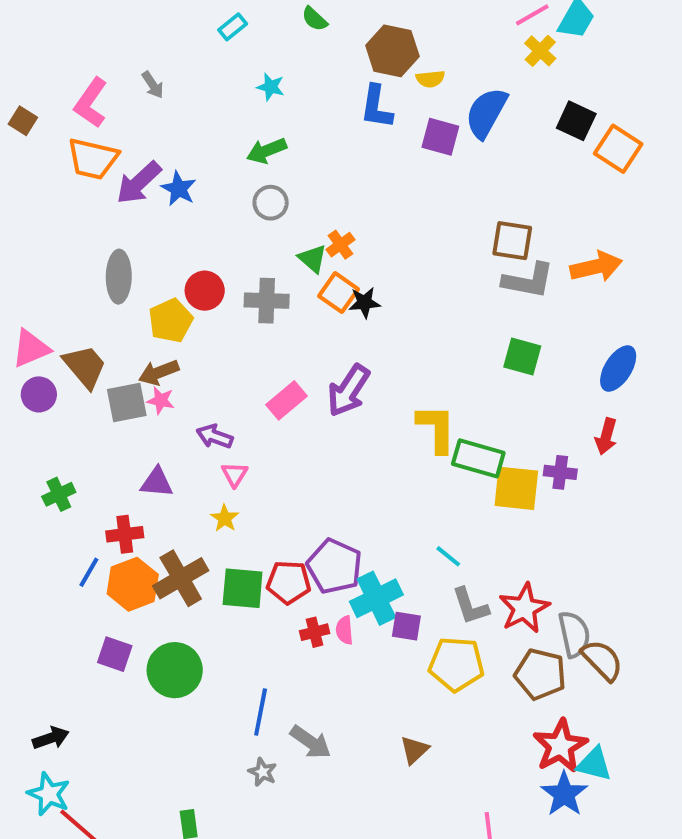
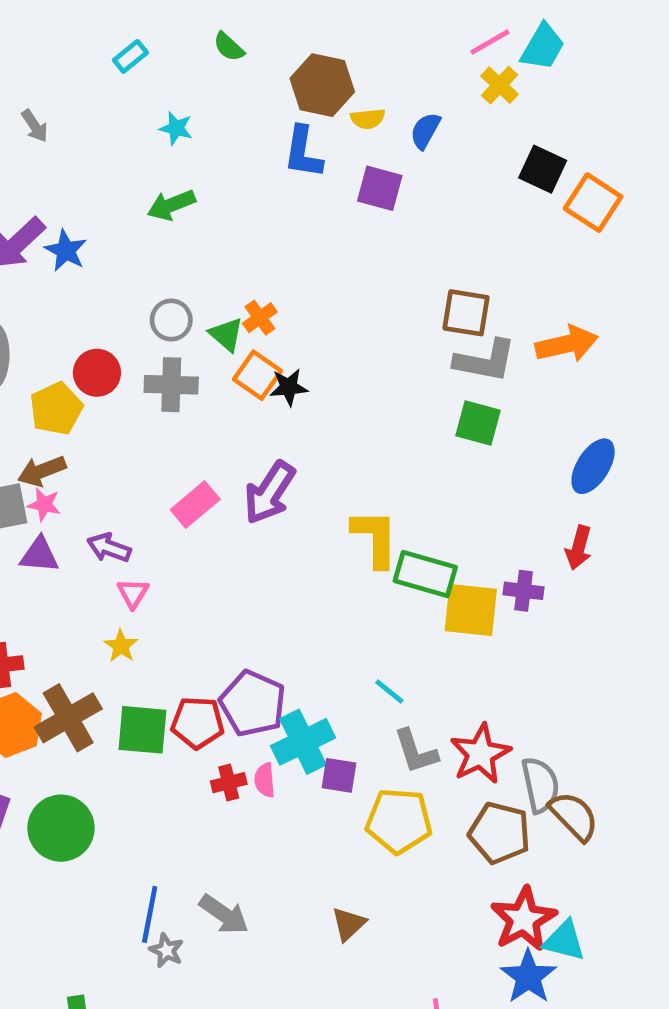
blue semicircle: (486, 113) -> (425, 131), moved, size x0.6
gray circle: (271, 203) -> (171, 320), moved
green square: (522, 356) -> (478, 423), moved
purple triangle: (157, 482) -> (39, 555), moved
blue line: (261, 712) -> (150, 914), moved

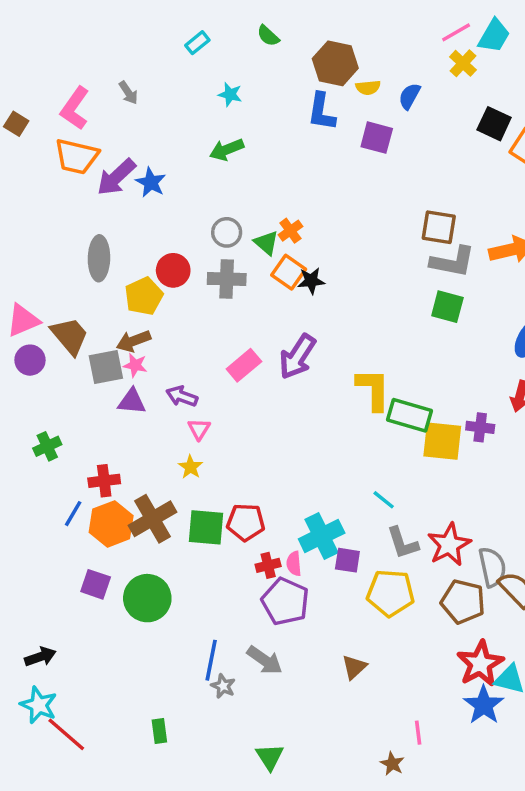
purple pentagon: (253, 703) -> (285, 602), moved

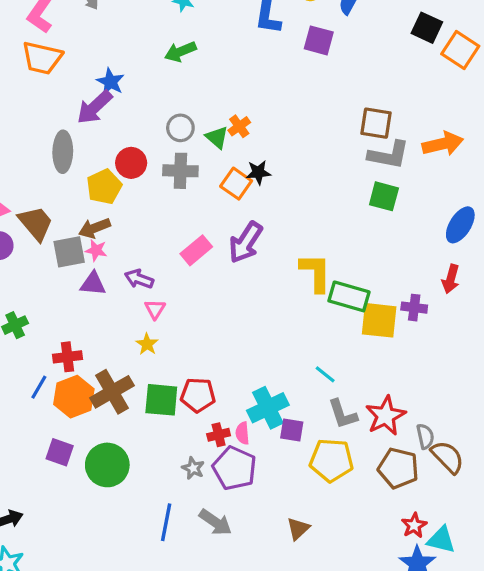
purple arrow: (116, 177) -> (95, 107), moved
orange square: (289, 272) -> (236, 184), moved
gray semicircle: (492, 567) -> (425, 436), size x0.7
red star: (480, 664) -> (414, 525), size x0.6
gray star: (223, 686) -> (193, 468), moved

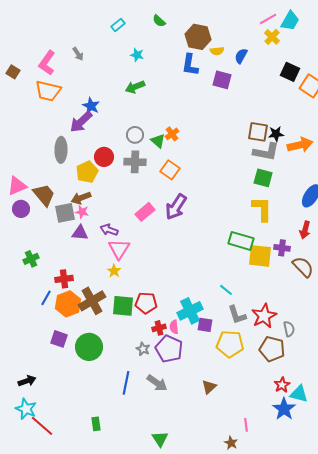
black star: (258, 172) -> (276, 134), moved
yellow L-shape: (316, 273) -> (262, 209), moved
pink triangle: (155, 309) -> (119, 249), size x1.6
brown semicircle: (448, 457) -> (303, 267), moved

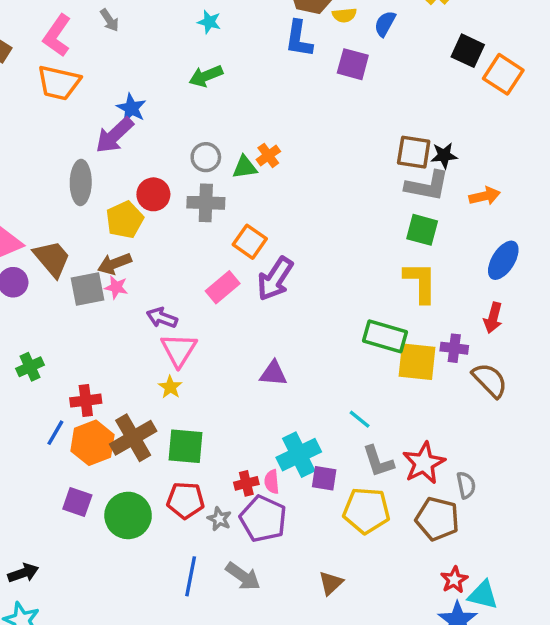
green triangle: (158, 141) -> (245, 167), turned -49
orange arrow: (300, 145) -> (485, 196), moved, size x0.7
orange square: (170, 170) -> (250, 242), moved
purple triangle: (80, 233) -> (273, 373), moved
red pentagon: (146, 303) -> (186, 500), moved

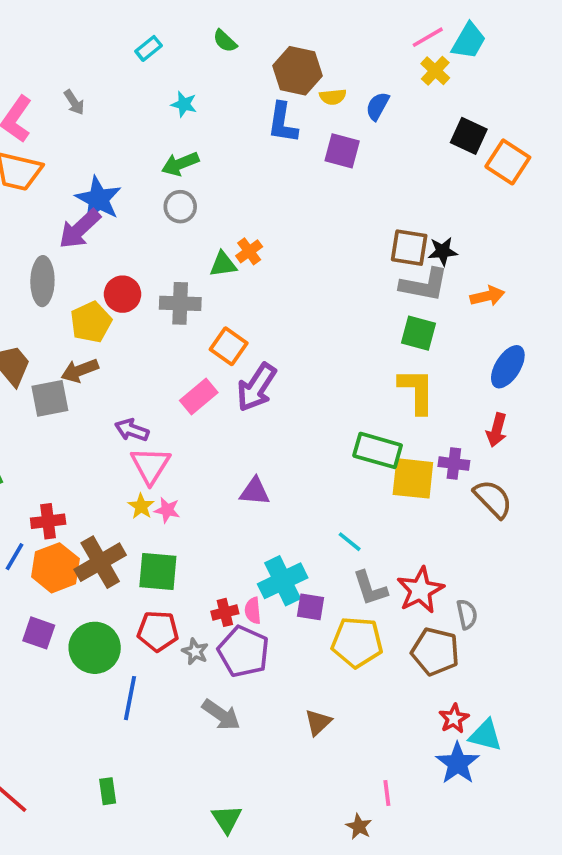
blue star: (131, 108) -> (98, 199), size x1.4
gray circle: (206, 157) -> (180, 207), moved
pink star: (116, 287) -> (167, 510), moved
blue line: (191, 576) -> (130, 698), moved

